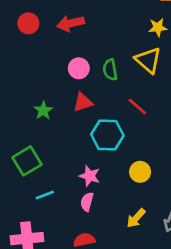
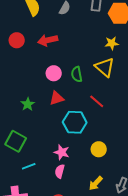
green square: (27, 161) -> (16, 141), turned -30

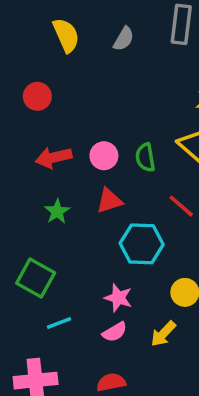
red arrow: (48, 40) -> (54, 157), moved
pink semicircle: (60, 171) -> (115, 332), turned -136
yellow arrow: (96, 183) -> (163, 334), moved

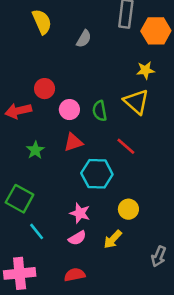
gray semicircle: (124, 39) -> (84, 39), moved
red circle: (37, 96) -> (45, 89), moved
red arrow: (54, 157) -> (18, 111), moved
cyan line: (59, 323) -> (37, 231), turned 72

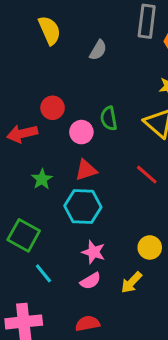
green semicircle: (100, 111) -> (109, 118), moved
cyan hexagon: (97, 174) -> (83, 206), moved

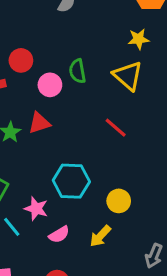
red triangle: (86, 170) -> (39, 123), moved
cyan hexagon: (83, 206) -> (71, 181), moved
pink star: (94, 252) -> (36, 209), moved

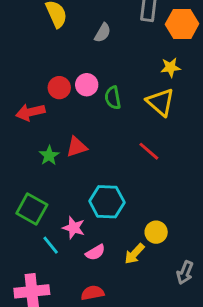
pink circle: (50, 85) -> (87, 85), moved
yellow circle: (119, 201) -> (156, 232), moved

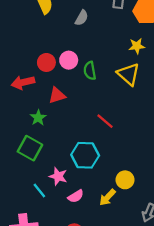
red triangle: (77, 147) -> (57, 95), moved
red line: (149, 151) -> (105, 121), moved
green square: (32, 209) -> (30, 148), moved

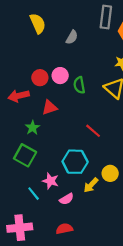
yellow circle: (125, 180) -> (110, 173), moved
yellow arrow: (107, 197) -> (91, 185), moved

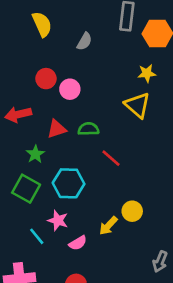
red circle: (40, 78) -> (46, 79), moved
green semicircle: (79, 85) -> (88, 129), moved, turned 98
cyan hexagon: (75, 162) -> (69, 183), moved

